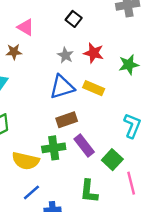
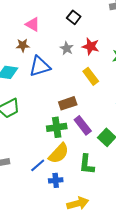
blue triangle: (62, 87) -> (40, 66), moved
yellow rectangle: (94, 88) -> (91, 76), turned 30
yellow semicircle: (26, 161) -> (59, 153), moved, turned -60

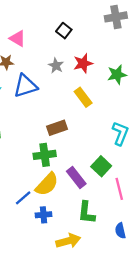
red star: (91, 46) -> (83, 63), turned -30
purple rectangle: (83, 125) -> (76, 178), moved
green L-shape: (87, 164) -> (86, 213), moved

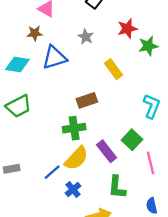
red star: (83, 63) -> (127, 29), moved
blue cross: (43, 215) -> (73, 190), turned -35

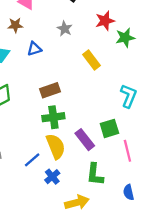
blue triangle: (54, 58) -> (34, 49), size x0.6
brown rectangle: (87, 100) -> (50, 90), moved
green square: (132, 140) -> (109, 128), turned 30
yellow semicircle: (76, 158) -> (56, 146), turned -65

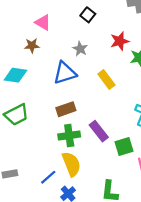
blue triangle: (34, 49) -> (65, 73), moved, size x1.6
purple rectangle: (85, 140) -> (99, 131), moved

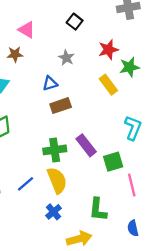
blue triangle: (65, 73) -> (50, 83), size x0.6
yellow rectangle: (106, 80) -> (108, 85), moved
brown rectangle: (66, 109) -> (61, 106), moved
blue line: (48, 177) -> (25, 184), moved

